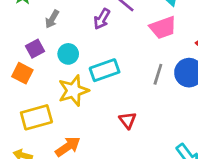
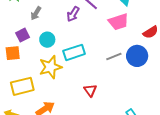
orange square: (22, 73) -> (13, 53), turned -35
gray line: (158, 74) -> (114, 57), turned 49

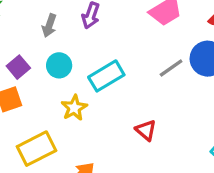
gray arrow: (36, 13) -> (49, 26), moved
yellow star: (50, 67) -> (74, 108), size x0.7

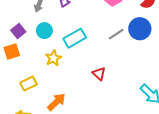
yellow rectangle: (36, 149) -> (29, 84), size x0.7

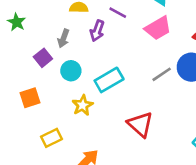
purple square: (18, 31) -> (43, 58), moved
red triangle: (99, 74) -> (140, 124), size x1.5

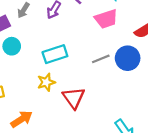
cyan circle: (71, 71) -> (12, 46), moved
yellow star: (83, 105) -> (46, 82), moved

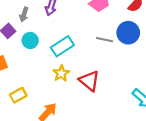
cyan circle: (12, 46) -> (30, 40), moved
gray line: (101, 59) -> (104, 40), turned 49

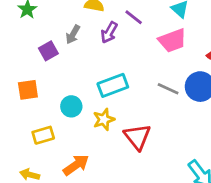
cyan circle: (30, 40) -> (71, 106), moved

